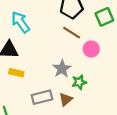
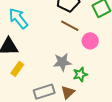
gray star: (62, 69) -> (62, 62), turned 30
yellow rectangle: (16, 73) -> (17, 69), turned -64

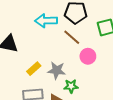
cyan arrow: (18, 18) -> (46, 21), moved, turned -65
yellow rectangle: (17, 69) -> (34, 69), moved

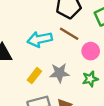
cyan arrow: (46, 21) -> (40, 39), moved
green star: (71, 86) -> (90, 79), moved

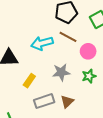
yellow rectangle: (34, 76) -> (29, 81), moved

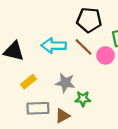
pink circle: (88, 51) -> (106, 55), moved
green star: (89, 76) -> (83, 99), moved

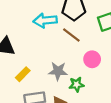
cyan arrow: (54, 46) -> (45, 20), moved
pink circle: (106, 55) -> (92, 59), moved

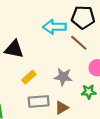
green star: (77, 84) -> (89, 92), moved

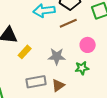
brown line: (79, 43) -> (68, 23), turned -60
yellow rectangle: (29, 77) -> (25, 52), moved

